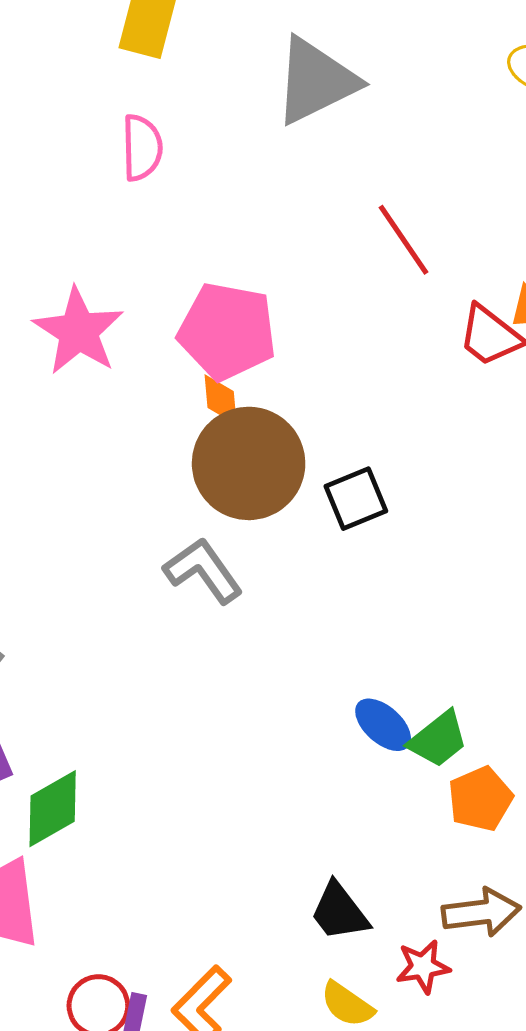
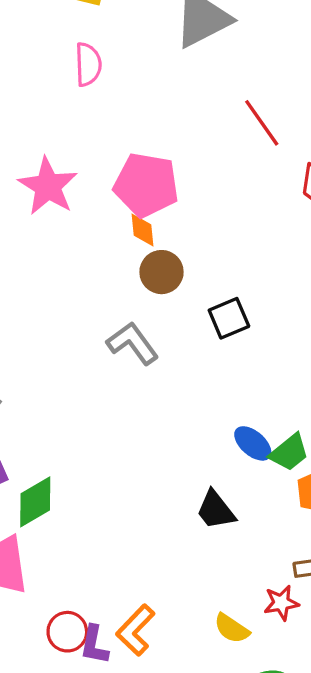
brown circle: (249, 463) -> (161, 272), size x0.6
black square: (356, 499) -> (229, 318), moved
black trapezoid: (339, 912) -> (216, 510), moved

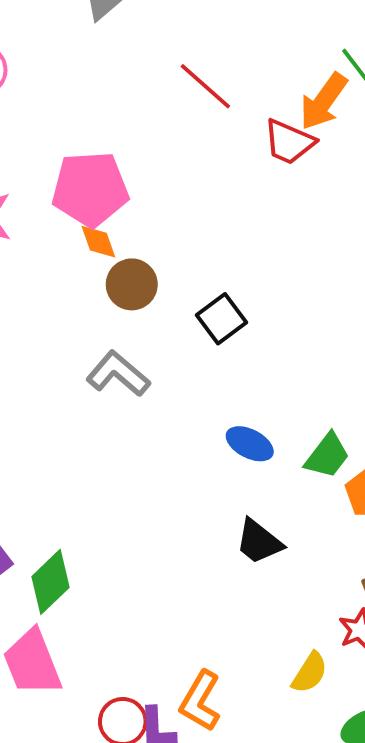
blue ellipse: (253, 443) -> (250, 444), moved
yellow semicircle: (232, 628) -> (310, 673), turned -78

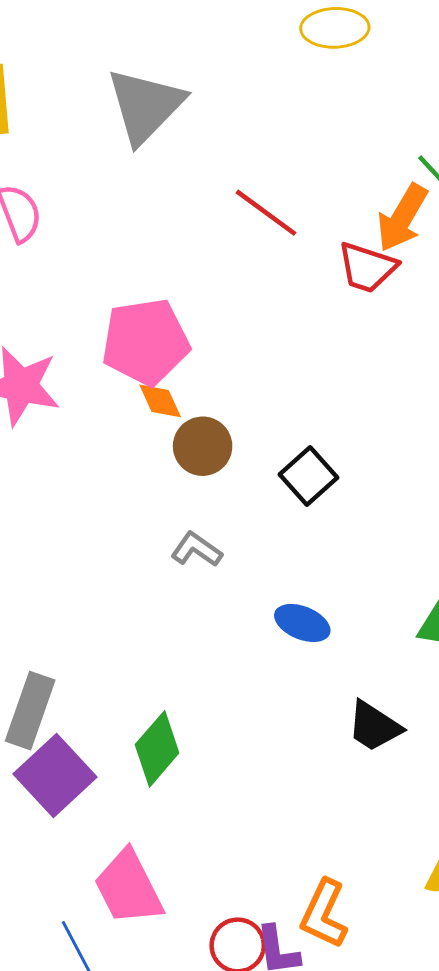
gray L-shape: (118, 374) -> (196, 550), size x0.7
blue ellipse: (250, 444) -> (302, 623), moved
green diamond: (50, 582) -> (157, 749), moved

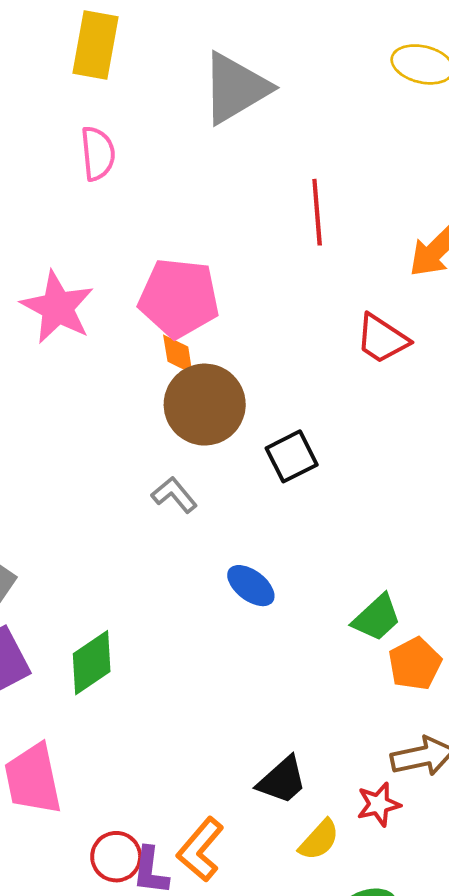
red line: (266, 213) -> (317, 212), turned 34
red trapezoid: (367, 267) -> (382, 339), moved
brown circle: (203, 446) -> (205, 405), size x1.5
black trapezoid: (374, 726) -> (282, 780), moved, turned -90

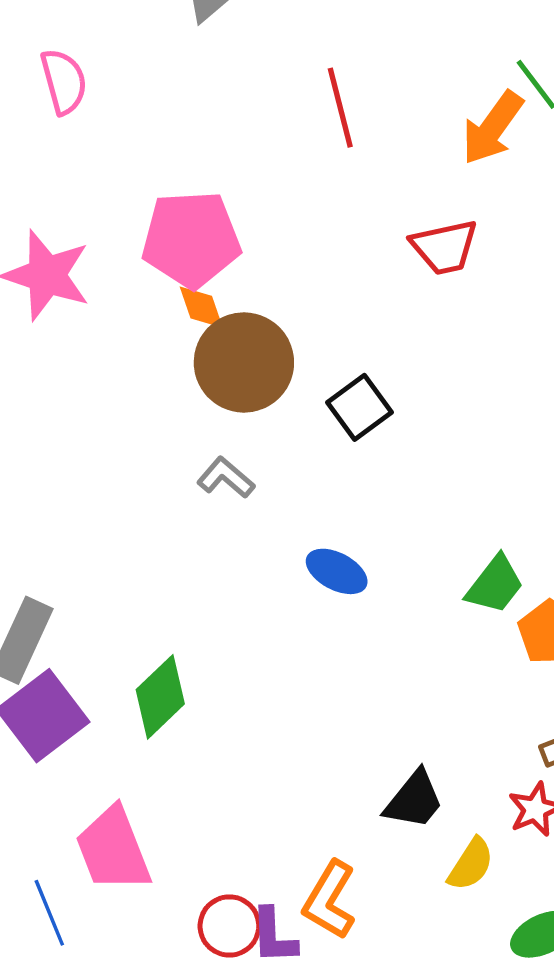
red trapezoid: (382, 339) -> (444, 247), turned -36

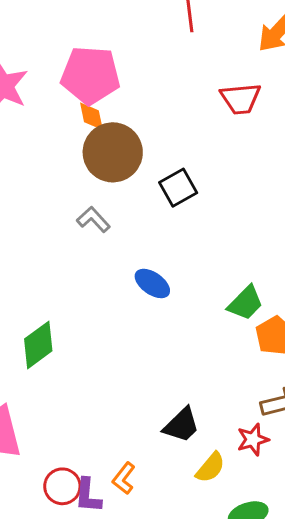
orange L-shape: (330, 900) -> (124, 478), size x0.7

